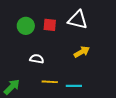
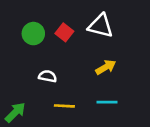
red square: (50, 25) -> (64, 32), turned 32
cyan line: (74, 86) -> (107, 102), moved

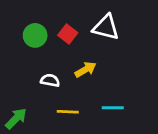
yellow arrow: (106, 67) -> (85, 69), moved

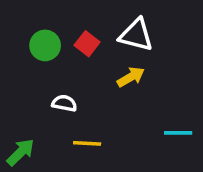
yellow arrow: (85, 69) -> (131, 77), moved
cyan line: (113, 108) -> (178, 133), moved

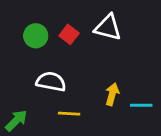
yellow arrow: (131, 77) -> (112, 94), moved, turned -45
white semicircle: (64, 103) -> (51, 82), size x1.5

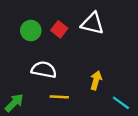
cyan line: (141, 105) -> (121, 103), moved, turned 36

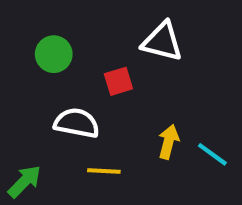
red square: (59, 29) -> (118, 81), moved, turned 35
cyan line: (121, 103) -> (212, 154), moved

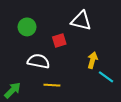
yellow arrow: (169, 142) -> (92, 60), moved

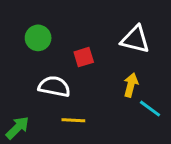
white triangle: (81, 21) -> (135, 39), moved

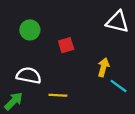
white triangle: (135, 39) -> (117, 22), moved
white semicircle: (54, 86) -> (29, 75), moved

